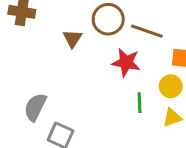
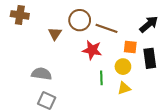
gray semicircle: (35, 107) -> (41, 74), moved, turned 72

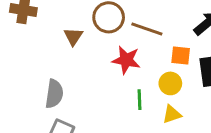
gray semicircle: (41, 74) -> (54, 94), turned 90

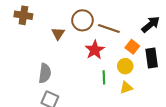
orange square: (181, 56) -> (132, 47), turned 32
red star: (126, 60) -> (95, 50), turned 30

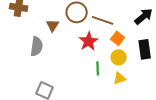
orange square: (132, 47) -> (118, 38), moved
gray semicircle: (45, 73) -> (37, 46), moved

